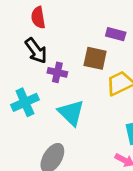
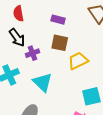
purple rectangle: (116, 34) -> (58, 20), moved
purple cross: (57, 72) -> (32, 53), turned -32

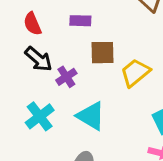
purple rectangle: (58, 20) -> (80, 21), moved

